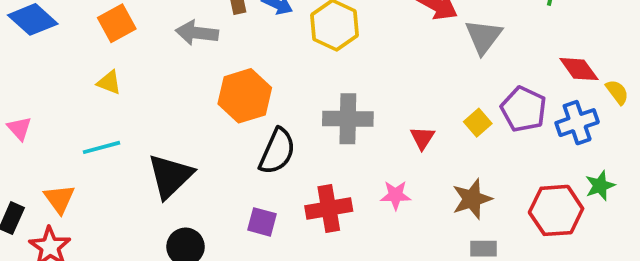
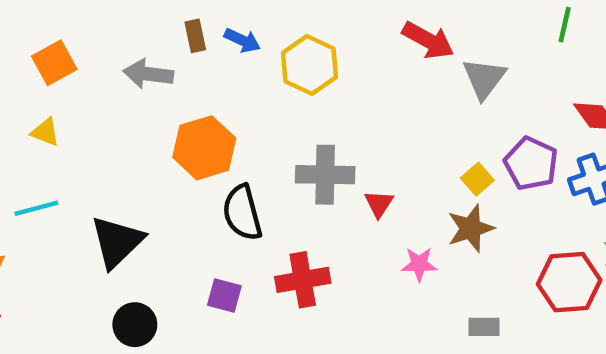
red triangle: (422, 138) -> (379, 204), moved
black semicircle: (277, 151) -> (242, 213), turned 141
pink star: (396, 195) -> (419, 264), moved
brown star: (472, 199) -> (471, 228), moved

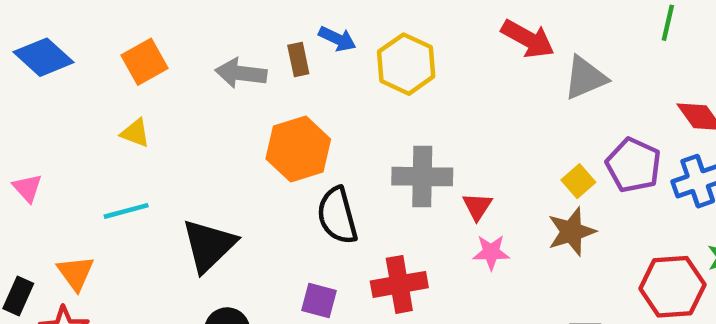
brown rectangle: (195, 36) -> (298, 59), moved
gray triangle: (484, 78) -> (585, 78), turned 30
pink star: (419, 264) -> (491, 252), moved

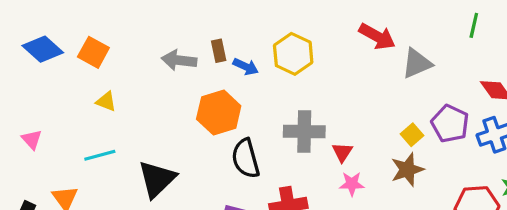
blue arrow: (337, 39) -> (246, 67), moved
orange square: (144, 62) -> (93, 52), moved, turned -32

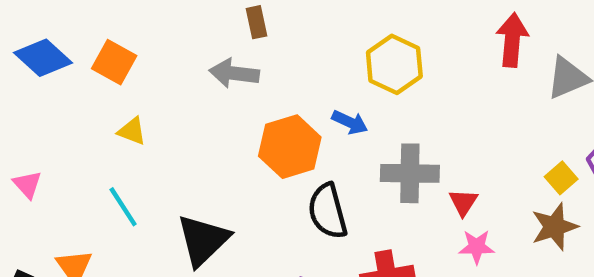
red arrow: (377, 36) -> (512, 40), turned -114
brown rectangle: (219, 51) -> (256, 22), moved
blue arrow: (246, 67) -> (350, 122), moved
cyan line: (100, 155) -> (123, 207), turned 72

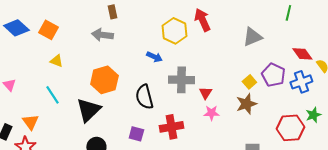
red arrow: (512, 40) -> (202, 20), moved, turned -30
orange hexagon: (290, 147) -> (104, 80), moved

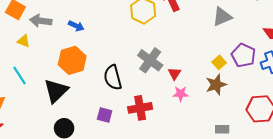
gray arrow: (102, 35) -> (41, 21), moved
blue arrow: (154, 57) -> (76, 26), moved
gray cross: (181, 80) -> (150, 60), turned 35

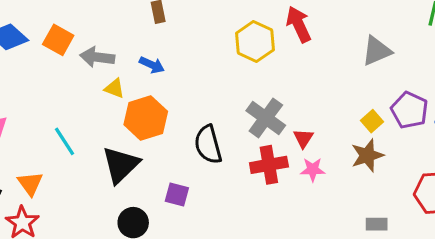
yellow triangle: (24, 41) -> (114, 88), moved
red cross: (140, 108) -> (269, 165), moved
purple square: (105, 115) -> (177, 194), moved

